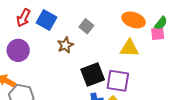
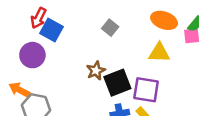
blue square: (47, 20) -> (52, 30), moved
brown star: (65, 45) -> (96, 71), moved

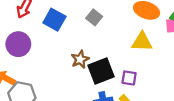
blue square: (52, 30) -> (54, 20), moved
purple square: (146, 90) -> (129, 78), size x0.6

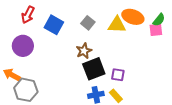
yellow triangle: (142, 42) -> (117, 25), moved
brown star: (80, 59) -> (84, 51), moved

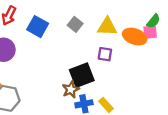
orange ellipse: (133, 17) -> (135, 37), moved
brown star: (84, 51) -> (71, 89), moved
purple square: (118, 75) -> (105, 54), moved

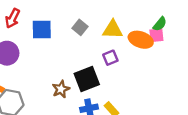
blue square: (38, 27) -> (42, 30), turned -30
purple square: (105, 54) -> (110, 58), turned -32
brown star: (71, 89) -> (61, 89), moved

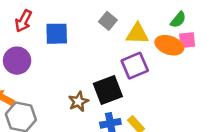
green semicircle: (160, 24) -> (178, 20), moved
gray square: (80, 27) -> (108, 21), moved
purple square: (110, 58) -> (135, 66), size x1.5

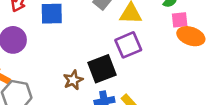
orange ellipse: (169, 45) -> (191, 36), moved

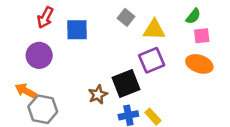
orange ellipse: (191, 36) -> (199, 64), moved

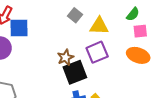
blue square: (77, 30) -> (19, 28), moved
brown star: (98, 95) -> (65, 57), moved

